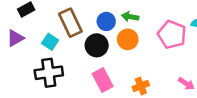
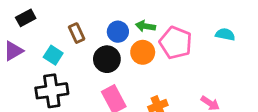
brown rectangle: (70, 23) -> (77, 33), size x0.6
pink pentagon: (172, 35) -> (176, 43), moved

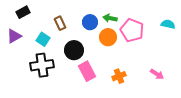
black circle: (107, 59) -> (74, 50), moved

